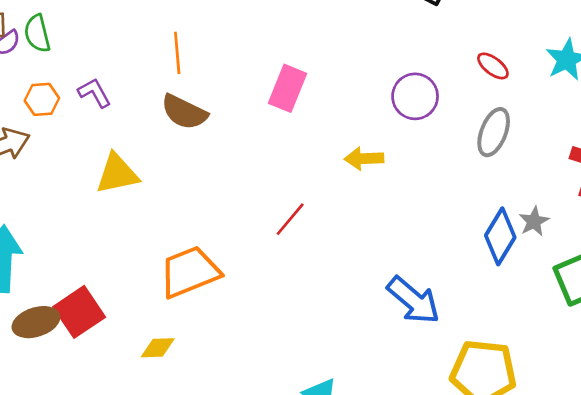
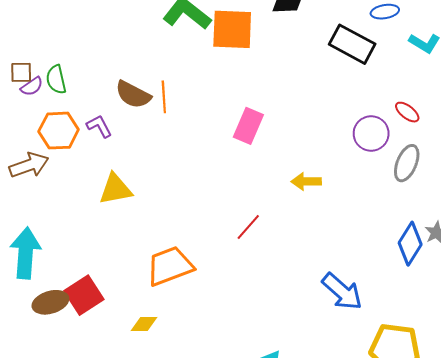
purple circle: (415, 96) -> (371, 134), moved
orange hexagon: (42, 99) -> (59, 131), size x1.5
brown semicircle: (184, 112) -> (133, 95), moved

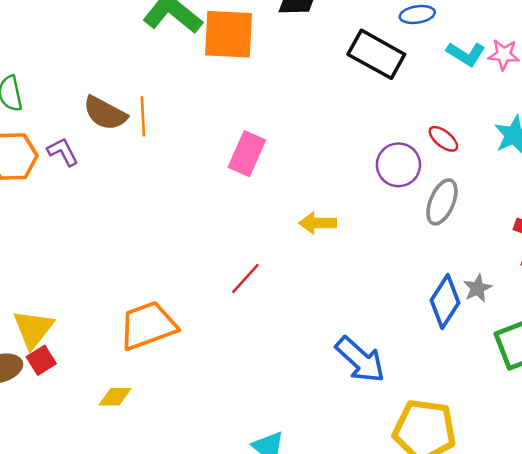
yellow triangle: (115, 189) -> (33, 329), moved, turned -42
red square: (84, 295) -> (41, 360), size x0.6

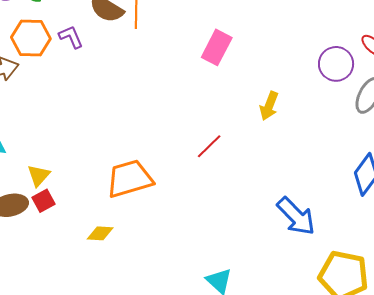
yellow arrow: (318, 223) -> (269, 106), turned -72
yellow triangle: (33, 329) -> (39, 176), size x0.7

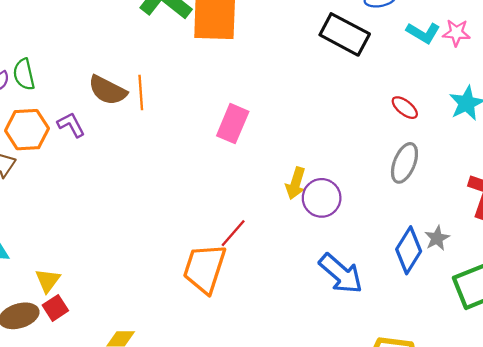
purple circle: (336, 64) -> (322, 198), moved
orange trapezoid: (130, 179) -> (204, 268), moved, turned -51
blue arrow: (296, 216) -> (341, 274), moved

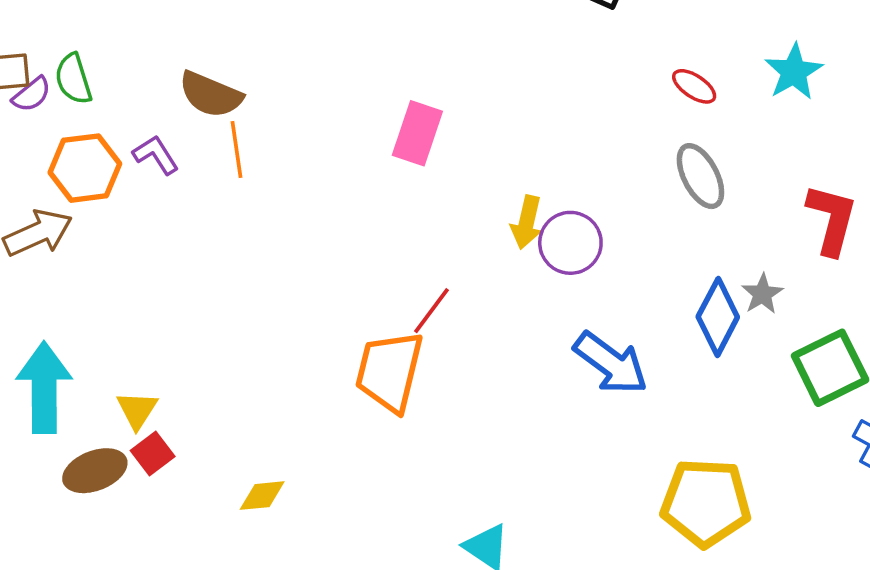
orange line: (141, 92) -> (237, 150), moved
gray ellipse: (404, 163) -> (700, 176), turned -45

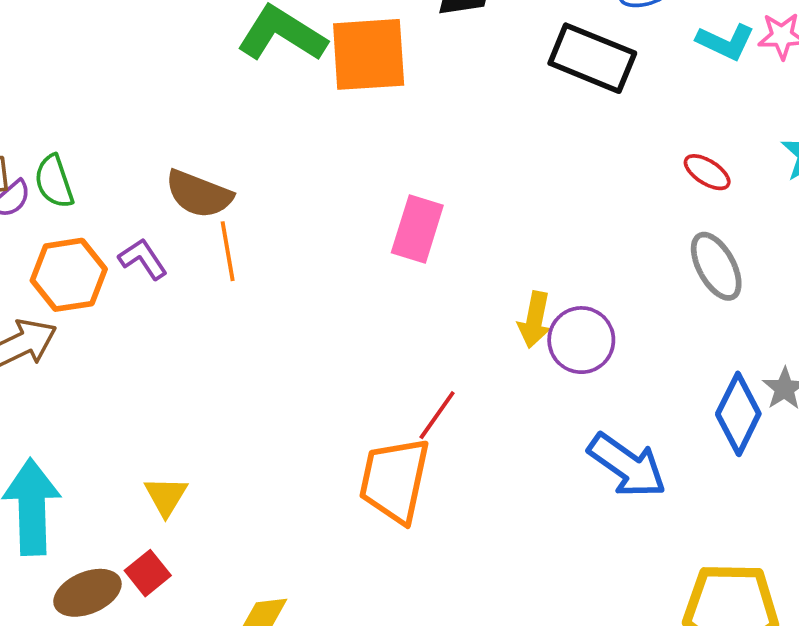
yellow triangle: (137, 410) -> (166, 496), moved

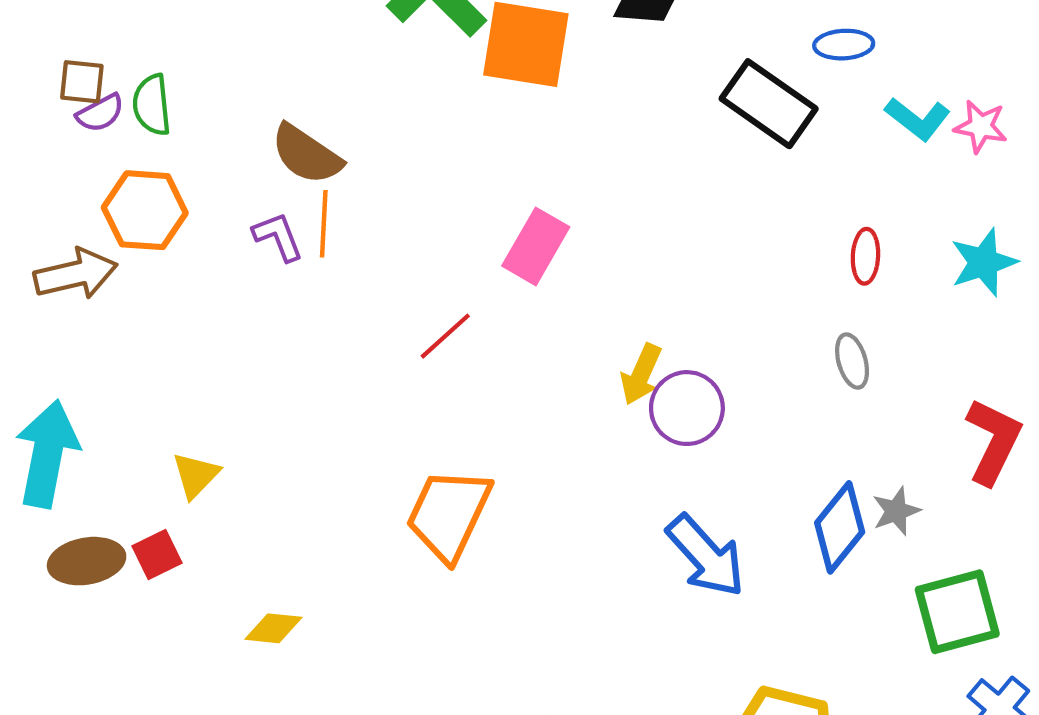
red ellipse: (707, 172) -> (865, 256), turned 48
purple L-shape: (143, 259) -> (278, 237), moved
gray ellipse: (716, 266) -> (852, 361), size x0.7
red line: (437, 415) -> (445, 336), moved

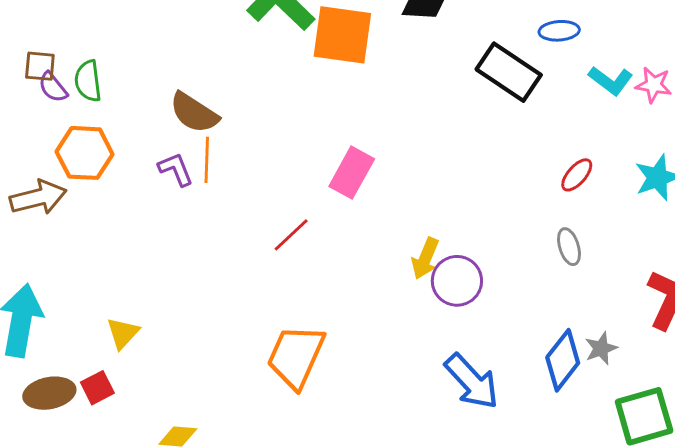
purple semicircle: (100, 113) -> (53, 87), turned 80
red ellipse: (865, 256) -> (577, 175), turned 39

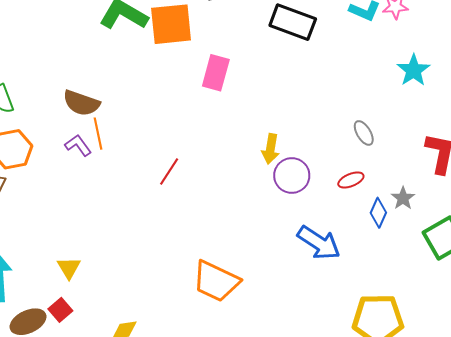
pink rectangle: (352, 173) -> (216, 73), moved
red ellipse: (577, 175) -> (351, 180), moved, turned 40
yellow arrow: (425, 258) -> (271, 149), moved
orange trapezoid: (296, 356) -> (216, 281), moved, turned -75
blue diamond: (563, 360) -> (378, 213), size x0.7

